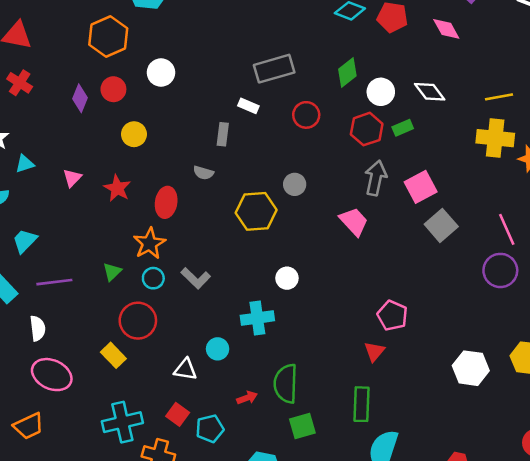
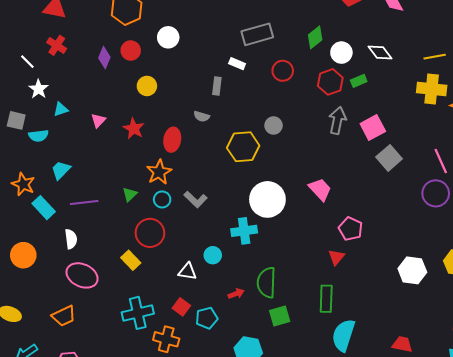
pink trapezoid: (354, 222) -> (320, 189), moved
white circle: (287, 278) -> (267, 199), size x2.0

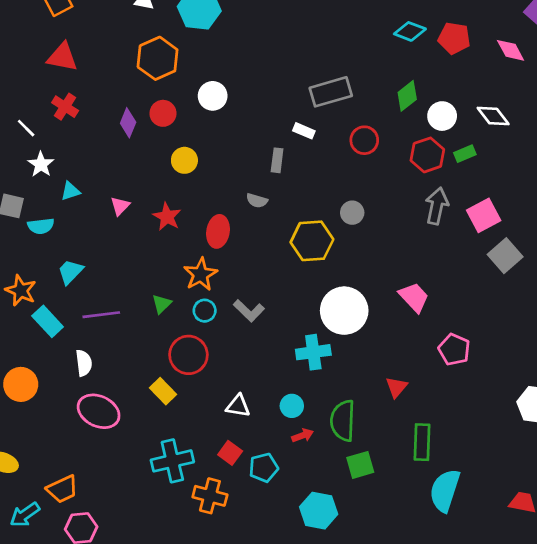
cyan circle: (213, 255) -> (292, 406), moved
red triangle: (336, 257) -> (396, 387), moved
orange trapezoid: (64, 316) -> (62, 489), moved

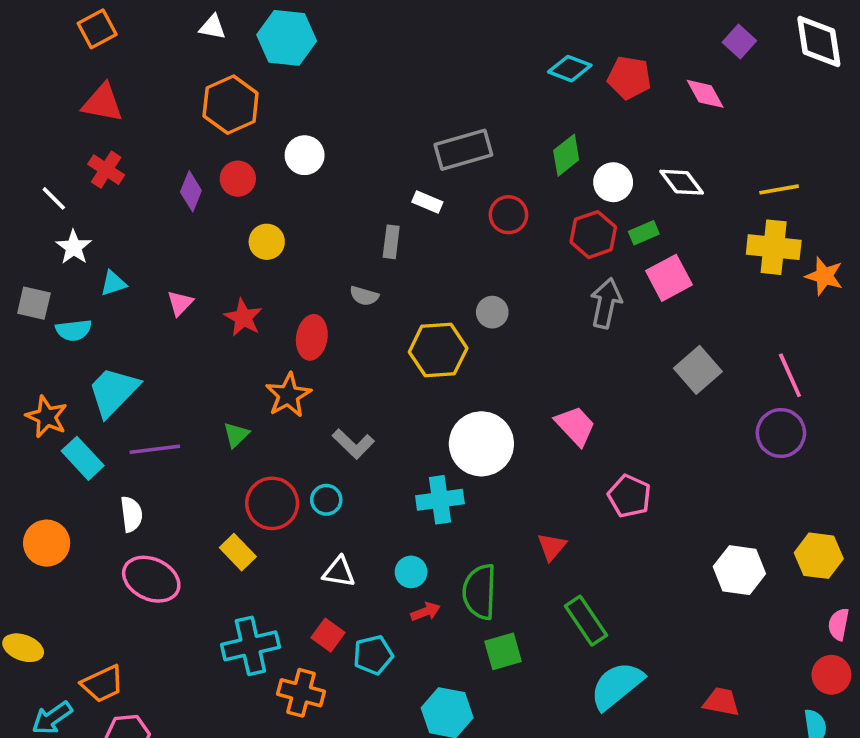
pink square: (484, 215) -> (669, 278), moved
cyan trapezoid: (70, 272) -> (113, 392), size x1.5
cyan circle: (205, 311) -> (326, 500), moved
green rectangle: (422, 442) -> (586, 621), turned -36
cyan semicircle: (445, 490) -> (617, 686), turned 33

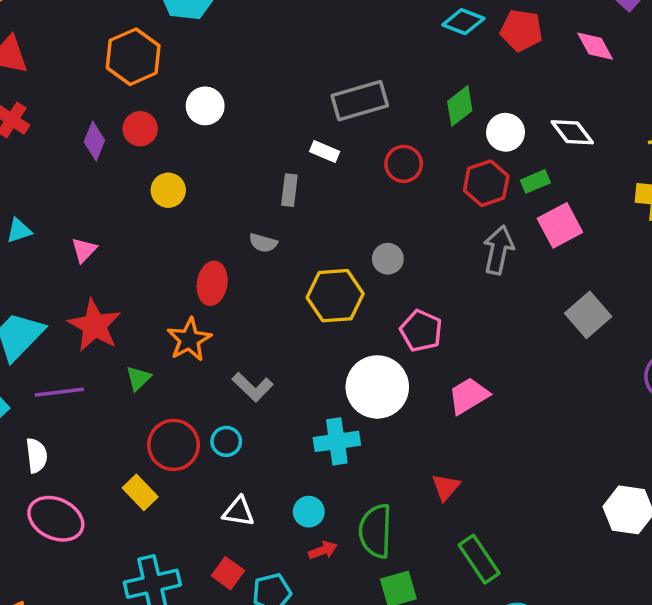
red star: (243, 318) -> (94, 325), moved, size x1.4
pink trapezoid: (575, 426) -> (469, 396), moved, turned -78
pink pentagon: (629, 496) -> (421, 331), moved

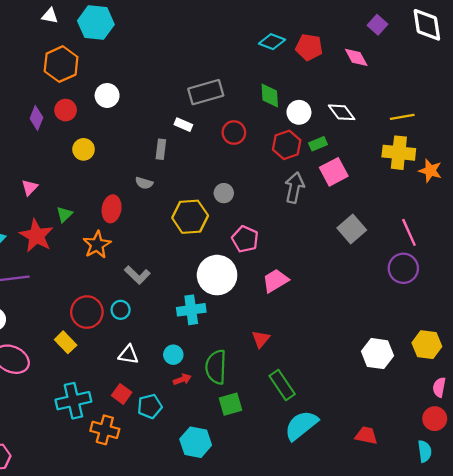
green diamond: (460, 106) -> (270, 95), turned -55
green triangle: (138, 378) -> (64, 214), moved

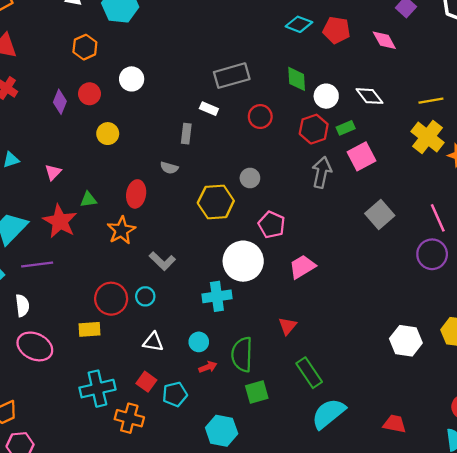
orange hexagon: (61, 64) -> (85, 47), size x0.7
yellow cross: (399, 153) -> (428, 137), turned 32
green triangle: (64, 214) -> (88, 200), turned 36
yellow rectangle: (66, 342) -> (89, 329), turned -50

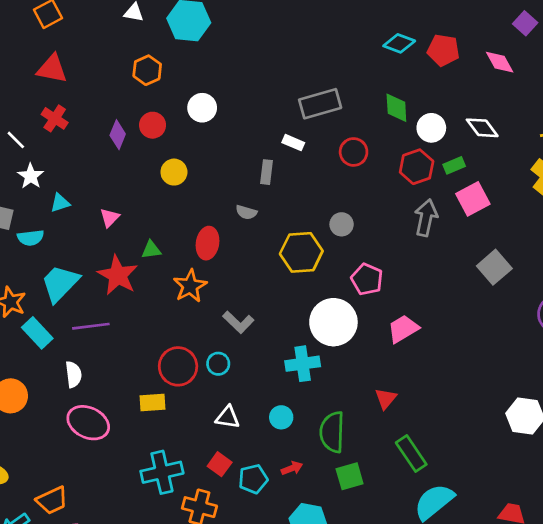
red arrow: (208, 367) -> (292, 468), moved

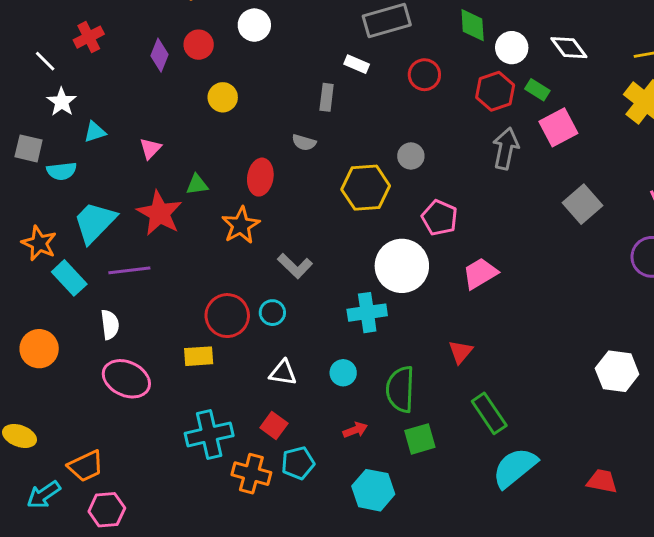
red cross: (55, 118) -> (89, 37), turned 30
green rectangle: (454, 165) -> (537, 90), turned 55
cyan pentagon: (253, 479) -> (298, 463), moved

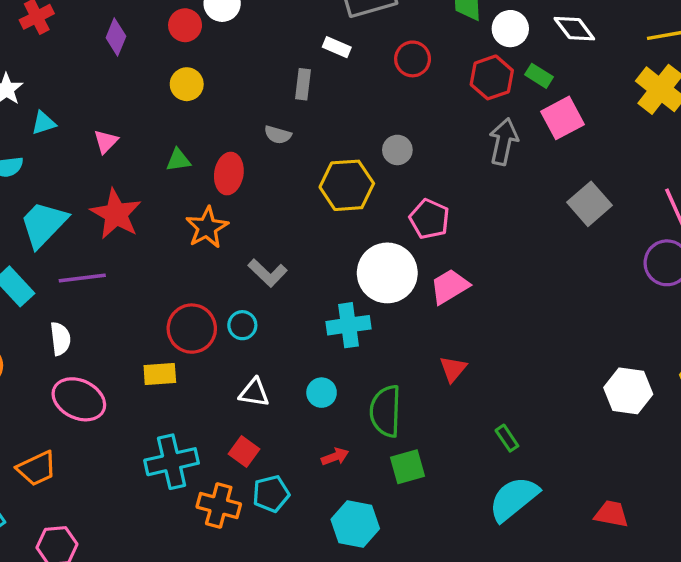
red circle: (199, 45) -> (185, 25), moved
green triangle: (197, 185) -> (178, 160), moved
pink trapezoid: (480, 273) -> (450, 286), moved
green rectangle: (489, 413) -> (507, 438), moved, size x0.6
orange trapezoid: (86, 466) -> (37, 468), moved

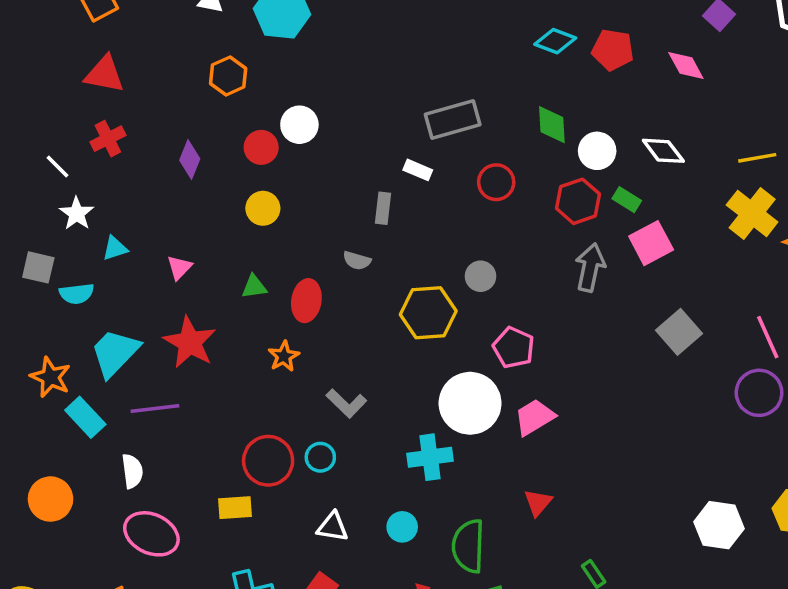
orange star: (207, 227) -> (284, 356), size x0.7

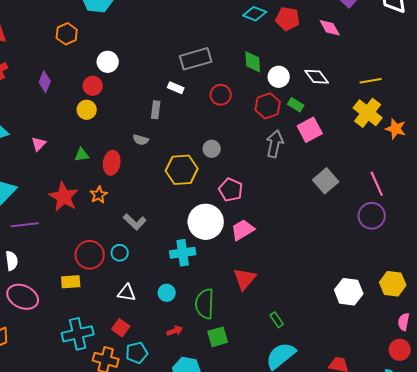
red circle: (261, 147) -> (93, 86), moved
red star: (190, 342) -> (64, 197), moved
red triangle: (538, 503) -> (245, 279), size x1.4

